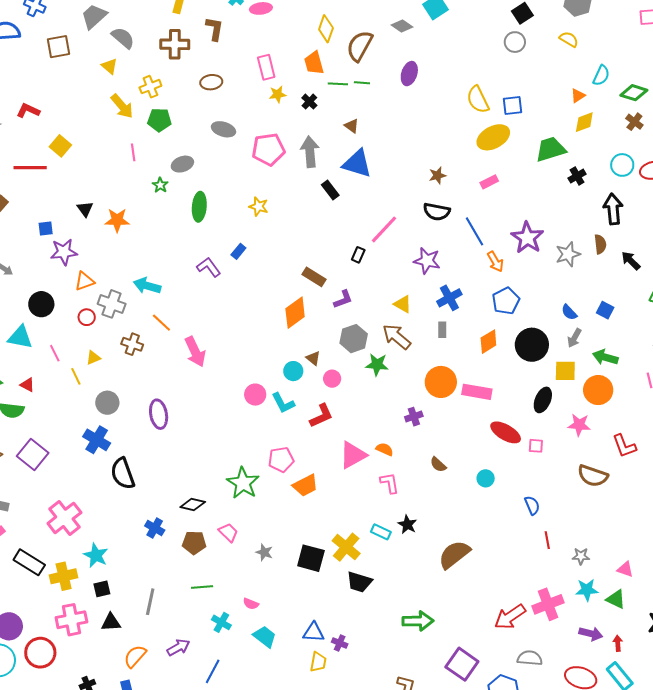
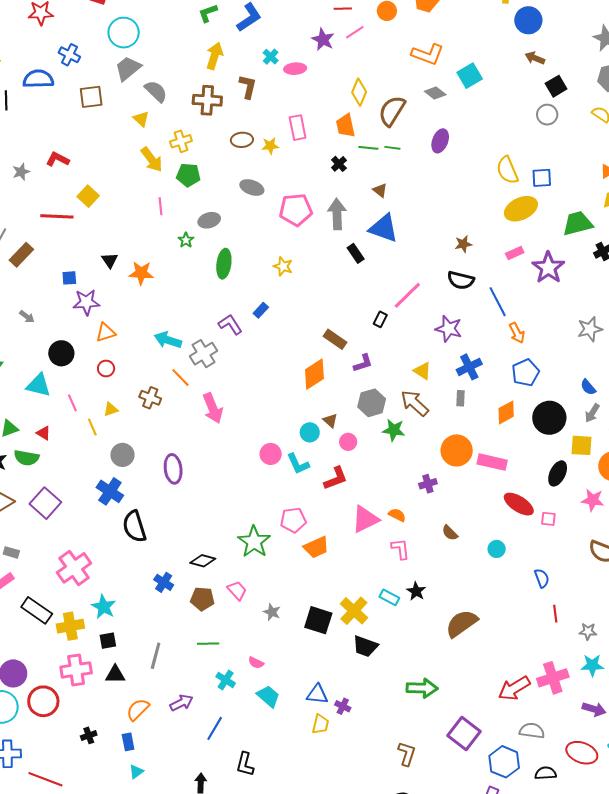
yellow star: (278, 94) -> (270, 146), moved
purple star: (527, 238) -> (548, 268), moved
gray cross: (112, 304) -> (203, 354), moved, turned 36

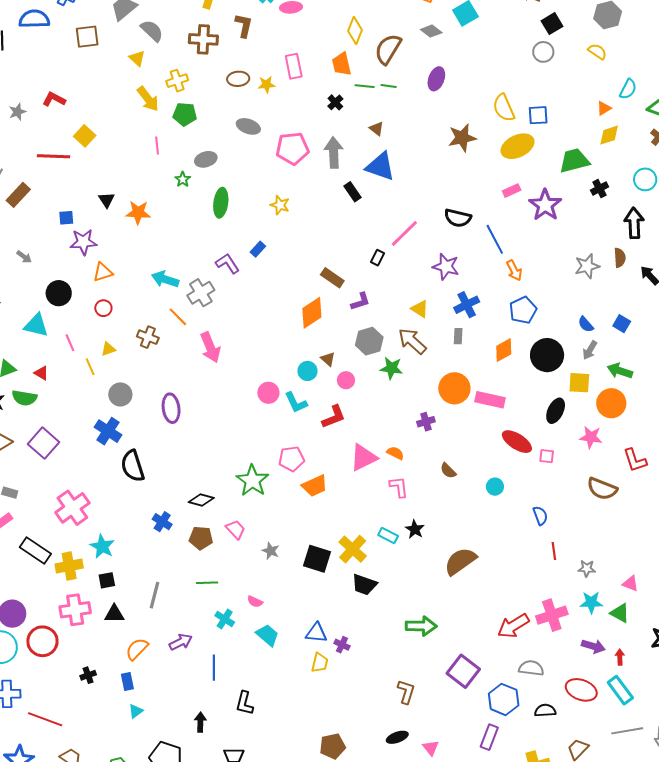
brown star: (463, 244) -> (462, 138), moved, size x1.6
blue line: (215, 728) -> (214, 668), turned -30

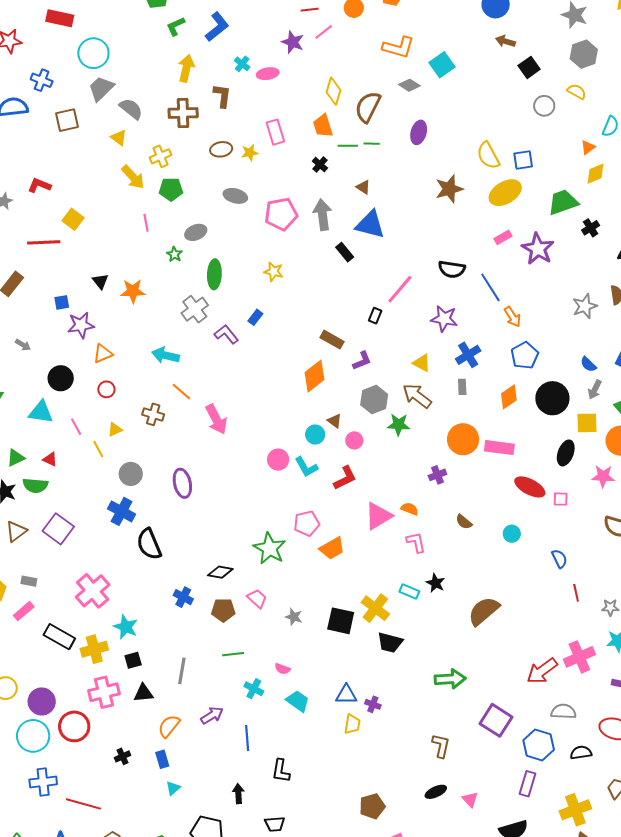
gray circle: (543, 52) -> (544, 106), moved
gray cross: (201, 293) -> (195, 309), moved

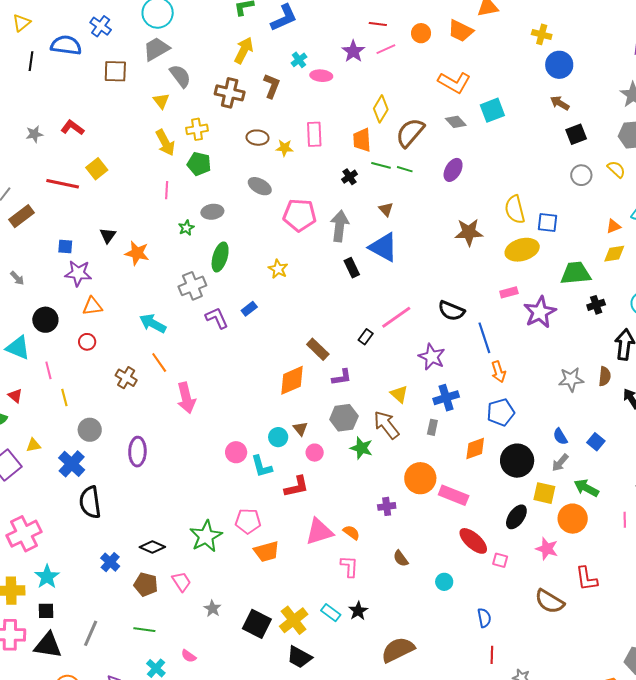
yellow triangle: (115, 430) -> (33, 445), moved
black triangle: (143, 693) -> (48, 645), size x1.4

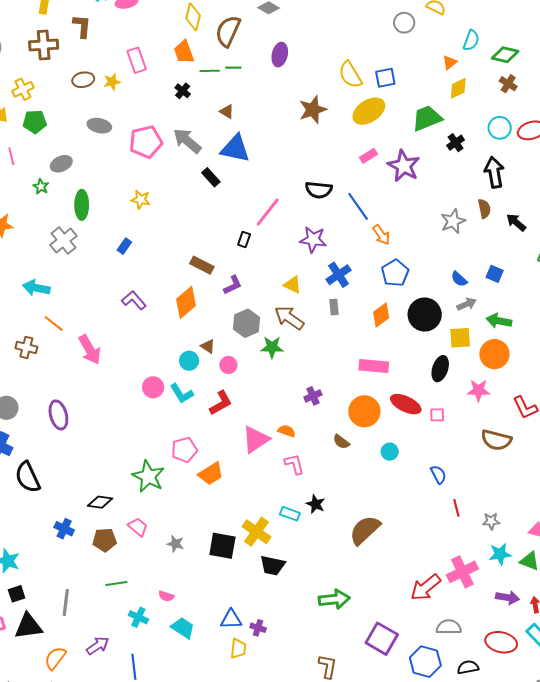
gray arrow: (340, 226) -> (187, 141), turned -40
purple L-shape: (217, 318) -> (134, 300), moved
gray arrow: (560, 463) -> (466, 304), turned -138
orange circle: (420, 478) -> (364, 411), moved

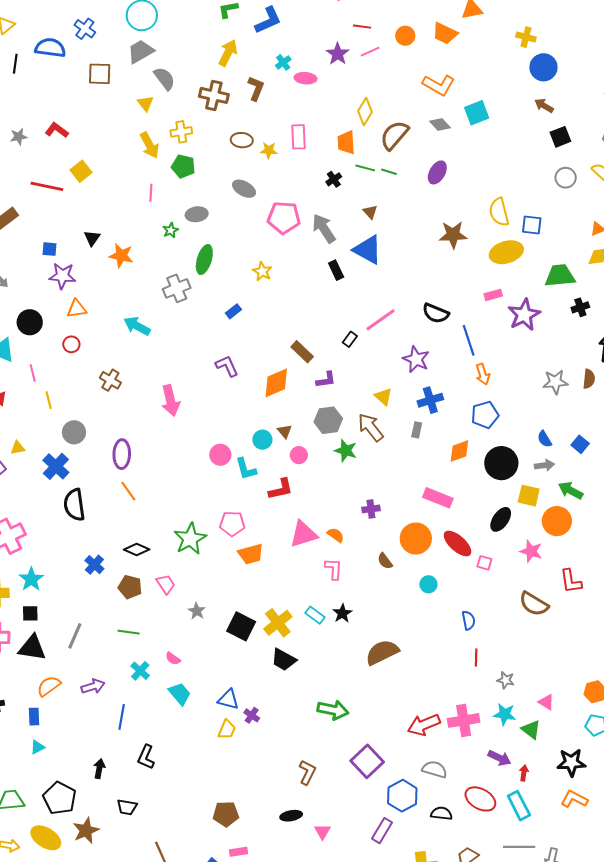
orange line: (54, 323) -> (128, 491), moved

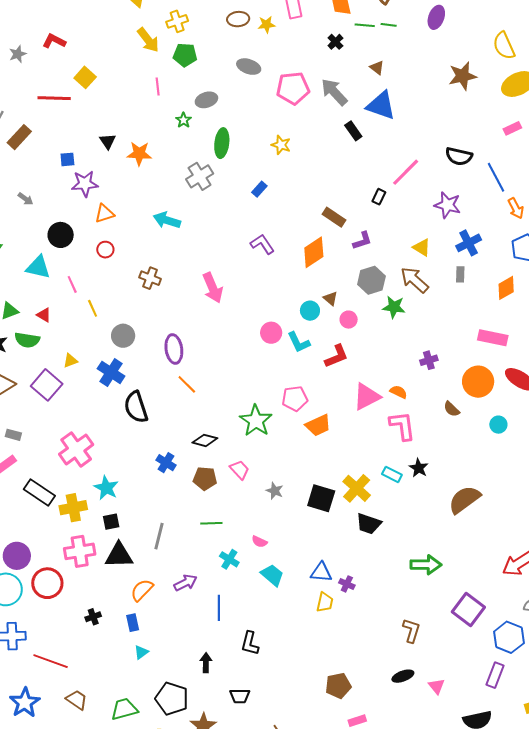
pink L-shape: (334, 569) -> (402, 426), size x1.4

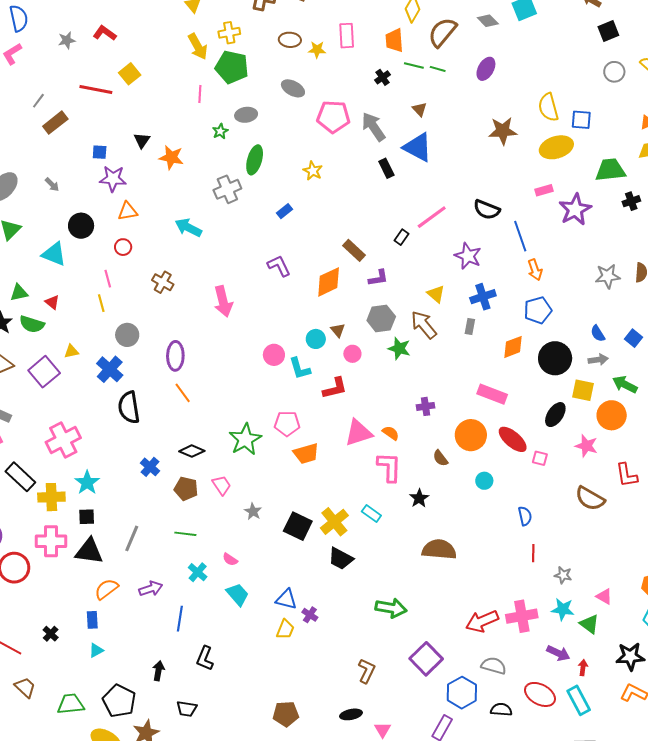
green pentagon: (185, 55) -> (232, 67), size x1.4
pink line: (72, 284) -> (108, 279), moved
black star: (419, 468) -> (419, 498), moved
brown semicircle: (464, 500) -> (439, 550), turned 32
black cross: (93, 617) -> (51, 634), moved, turned -35

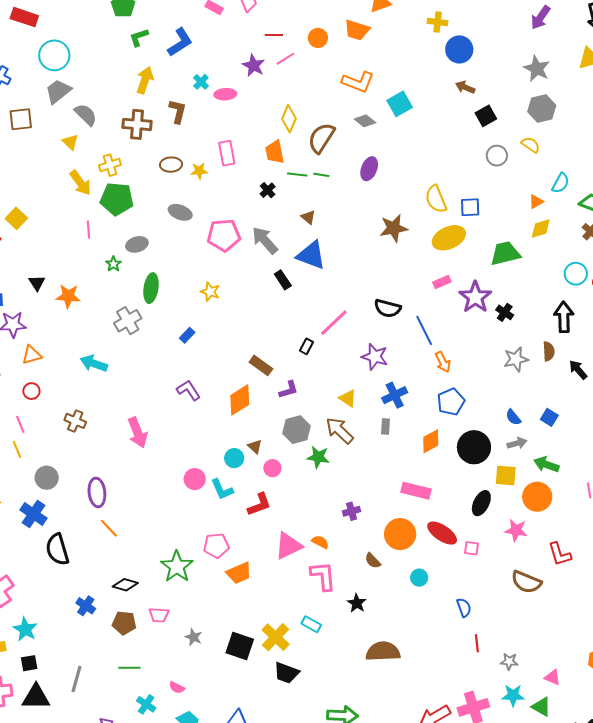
black cross: (631, 201) -> (505, 312), moved, turned -30
pink trapezoid: (222, 485) -> (159, 615), turned 135

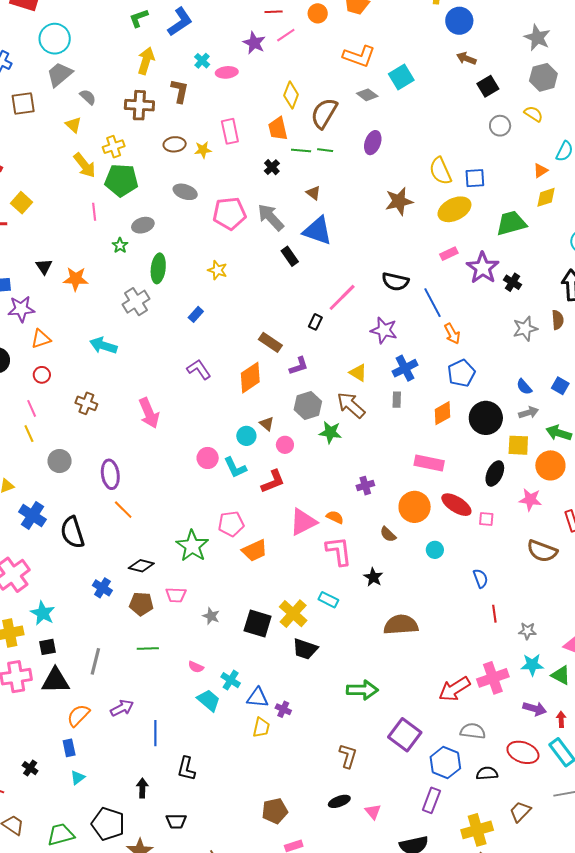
gray semicircle: (86, 115) -> (88, 97), size x0.7
blue cross: (33, 514) -> (32, 516), moved
cyan cross: (146, 704) -> (231, 680), moved

